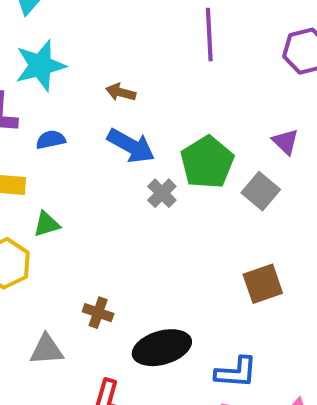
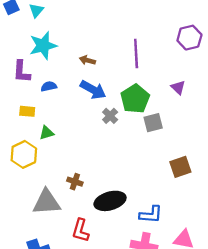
purple line: (209, 35) -> (136, 53), moved
gray square: (261, 191) -> (153, 123), moved, turned 36
brown square: (263, 284) -> (180, 167), moved
gray triangle: (47, 350) -> (47, 202), size x1.5

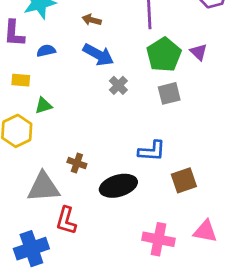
green pentagon: (135, 99) -> (164, 55), moved
brown square: (180, 167) -> (184, 180), moved
blue L-shape: (151, 215) -> (152, 151), moved
red L-shape: (81, 230) -> (66, 221), moved

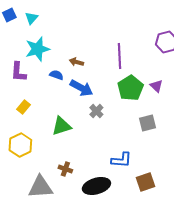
blue semicircle: (46, 51) -> (56, 75), moved, turned 32
yellow rectangle: (21, 80) -> (23, 107), turned -56
gray square: (169, 93) -> (147, 123), moved
green triangle: (43, 106) -> (61, 126), moved, size x1.5

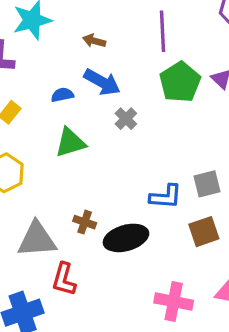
blue semicircle: (56, 75) -> (62, 95), moved, turned -32
gray square: (147, 123) -> (207, 184), moved
brown cross: (65, 169) -> (85, 222), moved

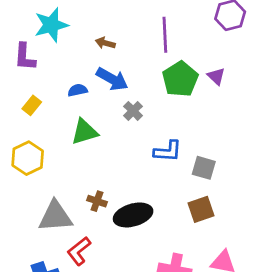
gray square: (207, 184) -> (204, 168), turned 30
blue L-shape: (166, 197) -> (168, 151), moved
red L-shape: (64, 279) -> (79, 251), turned 36

